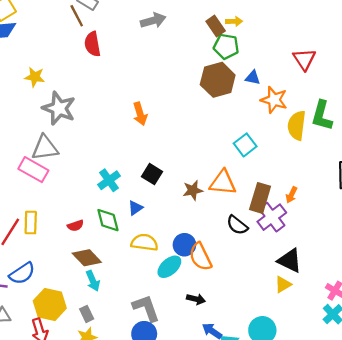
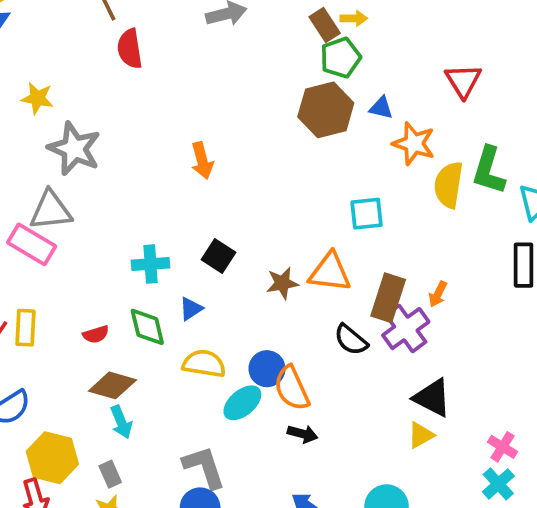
green pentagon: (226, 46) -> (341, 58), turned -30
cyan square: (245, 145) -> (367, 214), turned 30
cyan cross: (109, 180) -> (151, 264), turned 30
brown diamond: (87, 258) -> (112, 385), turned -32
black arrow: (196, 299) -> (303, 434), moved

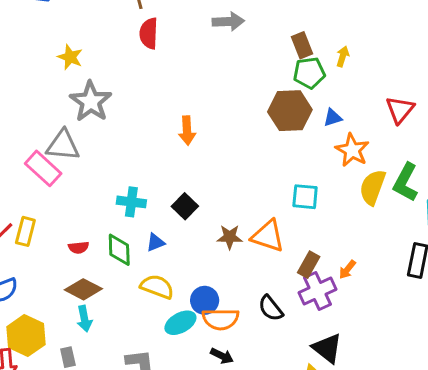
yellow arrow: (354, 18) -> (343, 56), moved, turned -84
blue triangle: (381, 108) -> (333, 118), turned -42
brown rectangle: (388, 298) -> (309, 265), size x0.7
black semicircle: (351, 340) -> (271, 308), moved
orange semicircle: (292, 388) -> (221, 319), turned -78

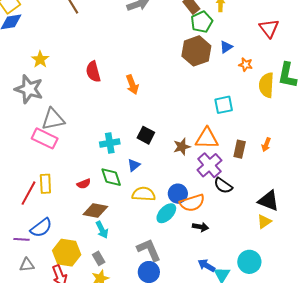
red semicircle: (149, 33) -> (93, 72), moved
yellow star: (70, 57) -> (40, 59), turned 30
gray star: (91, 101) -> (29, 89), moved
orange star: (352, 150) -> (246, 65), size x0.6
purple cross: (317, 291) -> (209, 165), moved

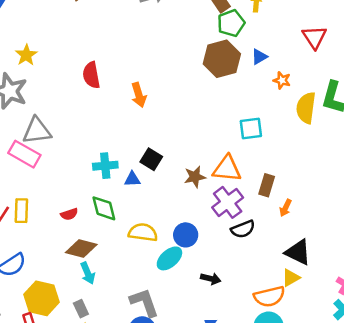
orange arrow: (266, 145) -> (286, 208), moved
blue triangle: (134, 165) -> (132, 179), moved, turned 32
black semicircle: (223, 186) -> (243, 229), turned -60
orange semicircle: (192, 203) -> (269, 296), moved

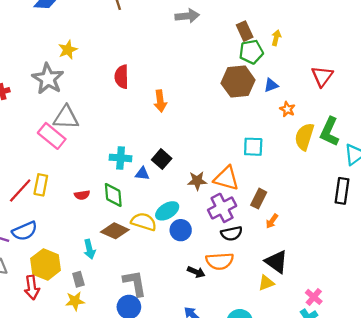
brown diamond: (81, 248) -> (115, 231), moved
cyan ellipse: (169, 258) -> (167, 211), moved
orange semicircle: (269, 296) -> (220, 261), moved

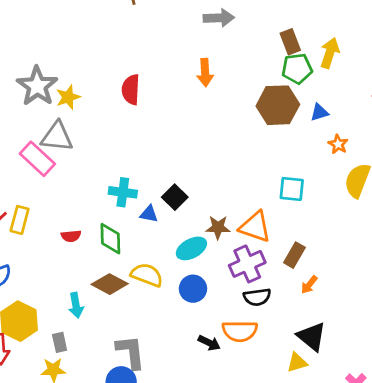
yellow arrow: (276, 38) -> (330, 53), size x1.5
yellow star: (68, 50) -> (68, 97), moved
orange arrow: (160, 101) -> (205, 73), moved
cyan ellipse: (167, 211) -> (191, 248), moved

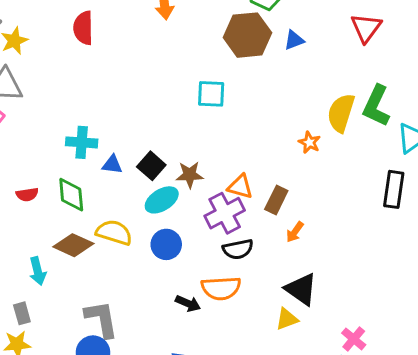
orange star: (338, 144) -> (309, 142), moved
cyan square: (292, 189) -> (211, 94), moved
black square: (175, 197) -> (151, 166), moved
orange triangle: (255, 227) -> (240, 187), moved, size x0.7

